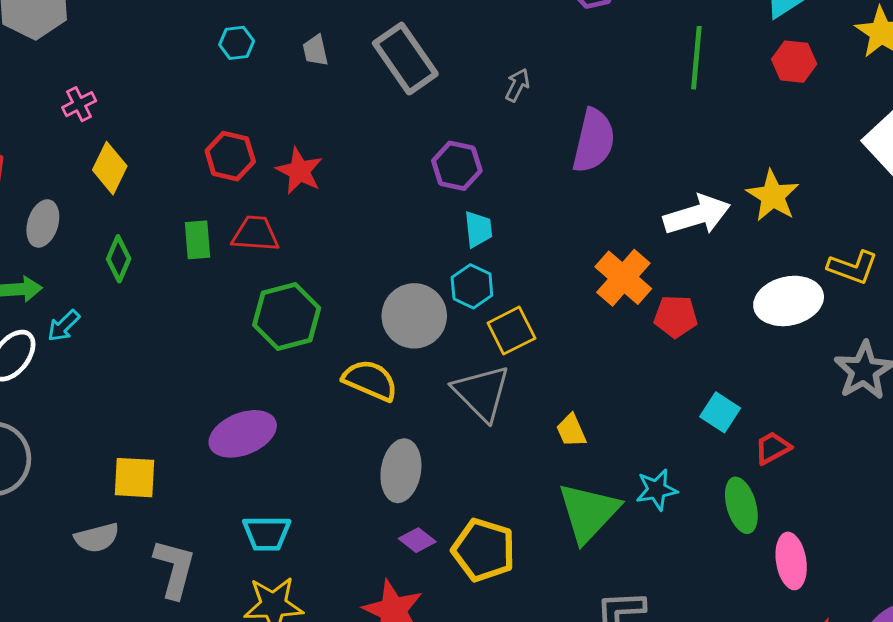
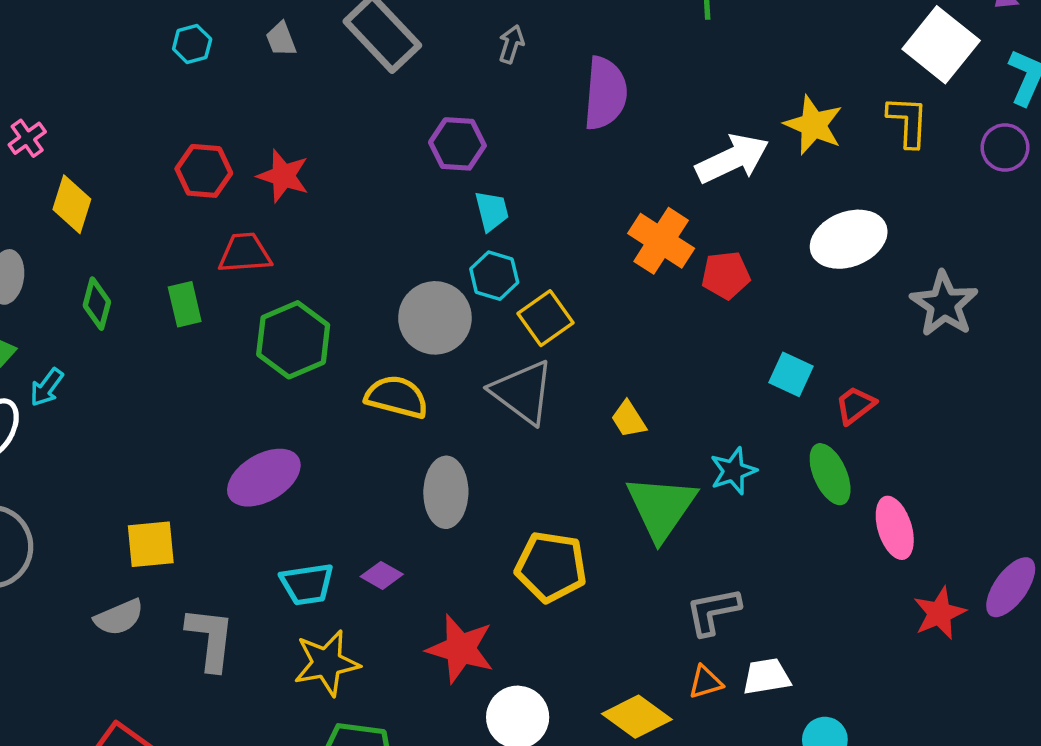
green rectangle: (198, 240) -> (185, 304), moved
yellow L-shape: (853, 267) -> (908, 121), moved, turned -99
purple diamond: (417, 540) -> (382, 575), moved

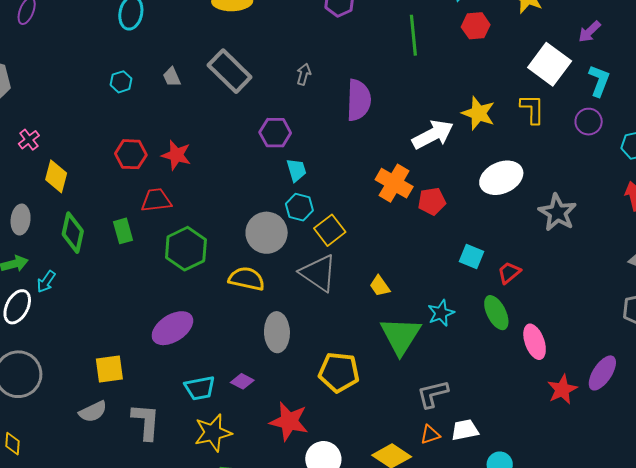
green diamond: (97, 304) -> (73, 233), size x1.4

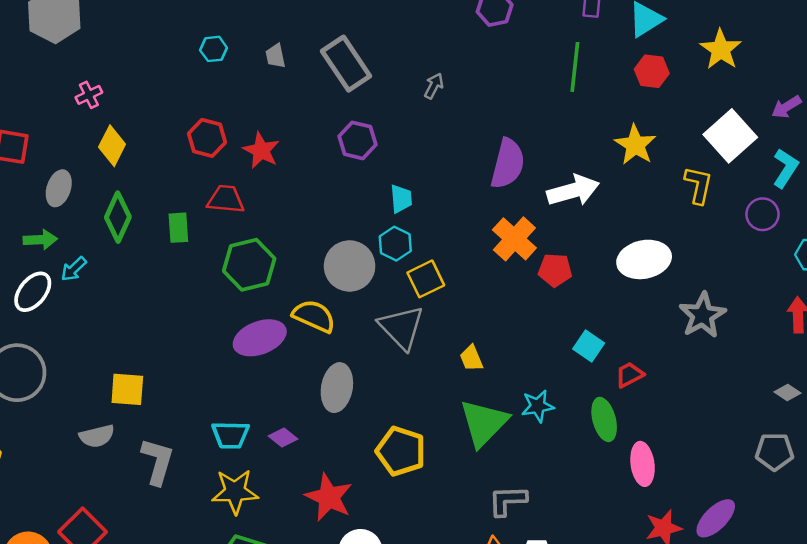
purple semicircle: (359, 100) -> (508, 164), moved
yellow star: (478, 113) -> (635, 145), moved
purple hexagon: (275, 133) -> (358, 140), moved
purple ellipse: (172, 328) -> (260, 338), moved

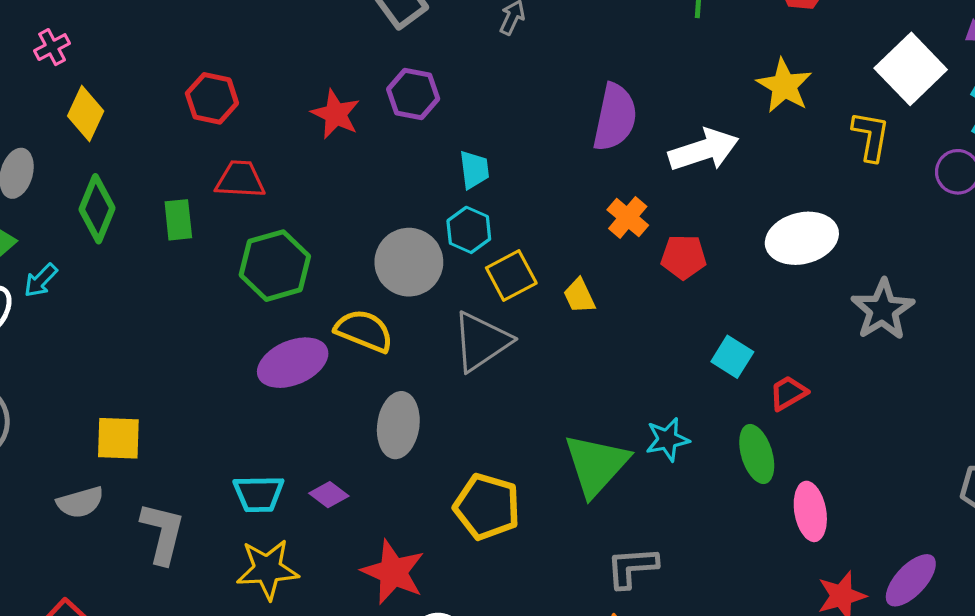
red star: (261, 150) -> (336, 114), moved
orange cross: (514, 239) -> (628, 217), size x0.7
gray triangle: (401, 327) -> (481, 341), turned 42
yellow trapezoid: (471, 358) -> (579, 296), moved

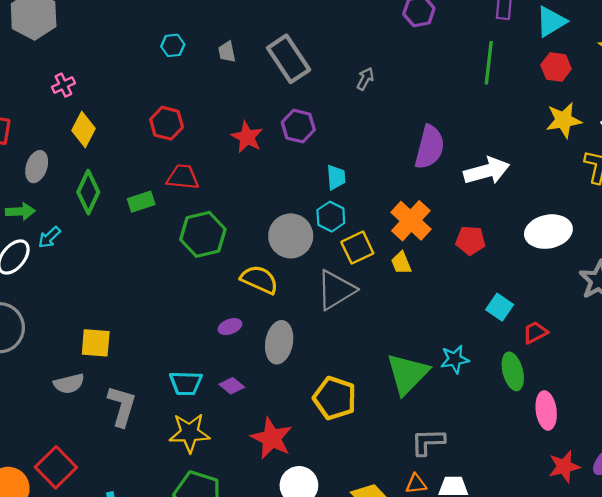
yellow star: (784, 86) -> (564, 120), moved, turned 30
orange cross: (628, 217) -> (411, 221), moved, size x1.5
green rectangle: (178, 220) -> (141, 202), turned 75
purple ellipse: (293, 363) -> (230, 327), moved, size x0.5

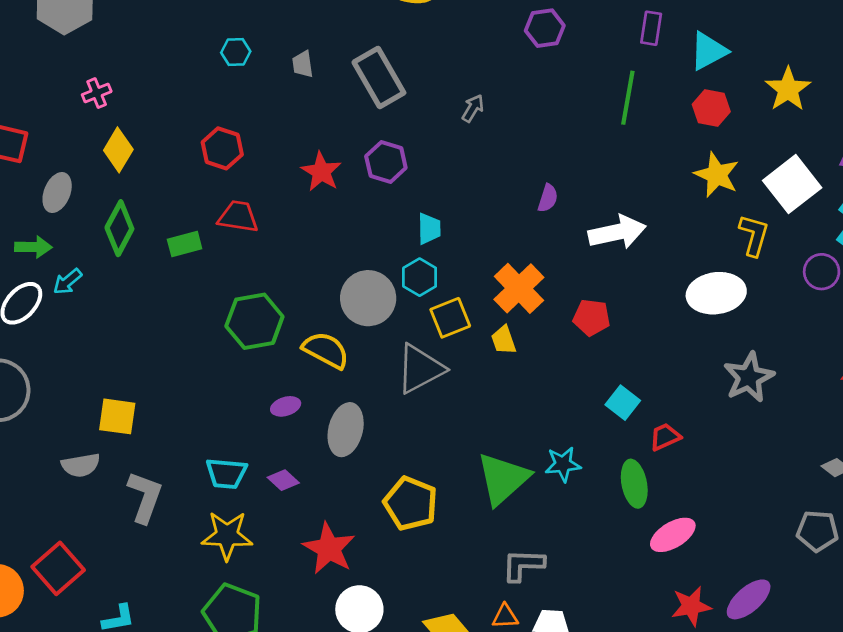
yellow star: (564, 120) -> (717, 175), turned 30
purple semicircle: (430, 147) -> (548, 198), size x0.5
white ellipse: (548, 232) -> (716, 293), moved
green hexagon: (203, 234) -> (254, 321), moved
pink ellipse: (546, 410) -> (673, 535), turned 63

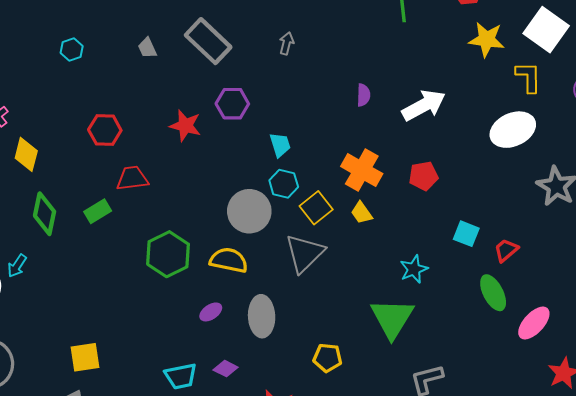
cyan hexagon: (236, 52) -> (72, 49), moved
cyan star: (563, 464) -> (414, 269), moved
yellow pentagon: (411, 503) -> (328, 358), size x0.7

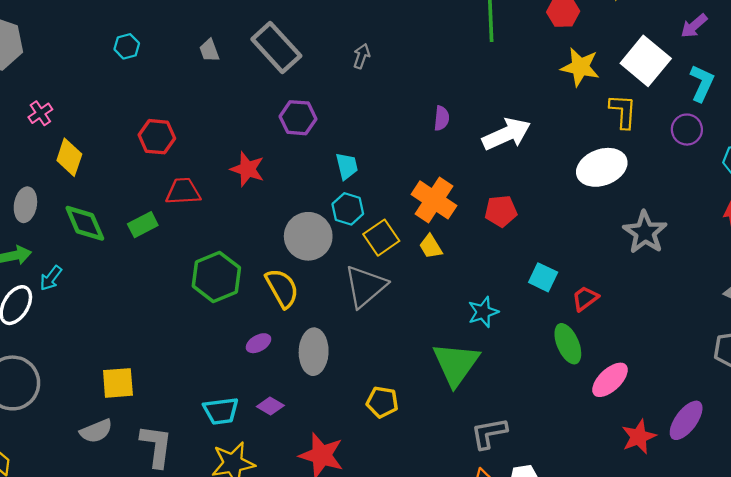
red star: (185, 126) -> (247, 169), moved
green diamond: (45, 214) -> (85, 223), turned -39
yellow semicircle: (229, 260) -> (282, 288), turned 45

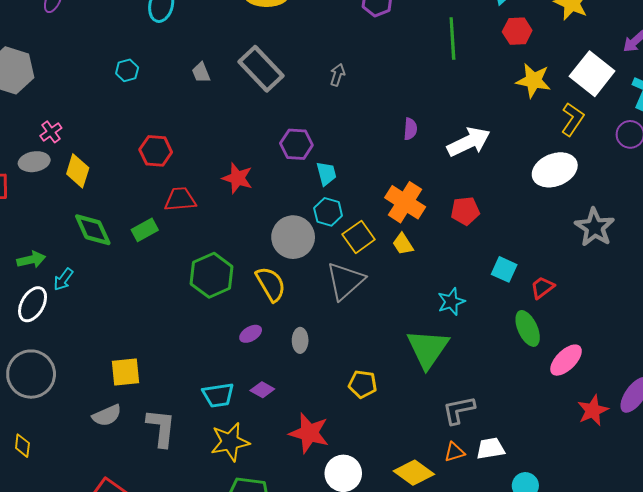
yellow L-shape: (623, 111) -> (573, 119), turned 32
purple hexagon: (298, 118) -> (296, 144), moved
gray ellipse: (25, 205) -> (34, 162), moved, turned 72
gray ellipse: (314, 352) -> (300, 340), size x0.6

